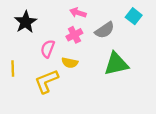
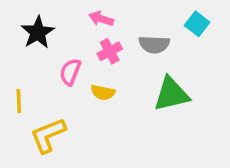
pink arrow: (78, 13) -> (101, 19), moved
gray semicircle: (105, 30) -> (154, 44), turned 36
yellow L-shape: (46, 81) -> (48, 135), moved

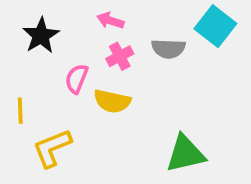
cyan square: (197, 24) -> (215, 26), size x1.5
yellow semicircle: (103, 92) -> (112, 101), size x1.4
green triangle: (171, 94) -> (185, 154), moved

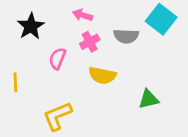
yellow semicircle: (112, 101) -> (102, 75), moved
yellow L-shape: (52, 148) -> (57, 116), moved
green triangle: (185, 154) -> (149, 99), moved, size x0.7

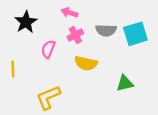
cyan square: (161, 19) -> (135, 34), moved, turned 35

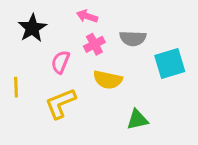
cyan square: (135, 34) -> (170, 63), moved
green triangle: (125, 83) -> (137, 120), moved
yellow L-shape: (48, 97) -> (60, 103), moved

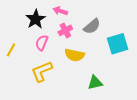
black star: (32, 28) -> (36, 19), moved
gray semicircle: (133, 38) -> (92, 26), turned -42
yellow line: (16, 87) -> (11, 50), moved, turned 32

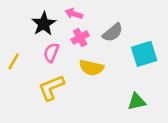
green triangle: (95, 83) -> (137, 102), moved

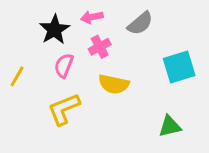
pink arrow: (74, 14) -> (92, 17), turned -30
gray semicircle: (113, 33) -> (140, 23), moved

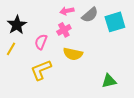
pink arrow: (92, 17) -> (67, 11), moved
black star: (54, 30) -> (17, 25), moved
cyan square: (179, 67) -> (115, 22), moved

